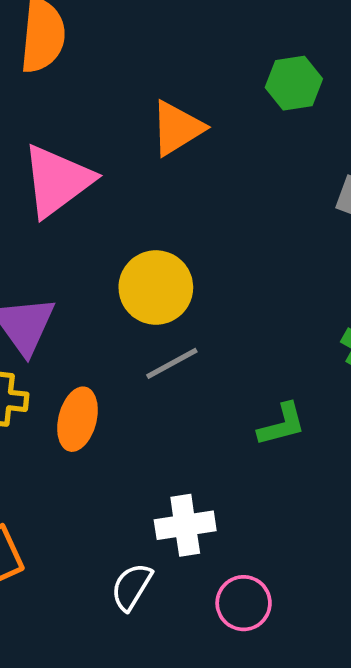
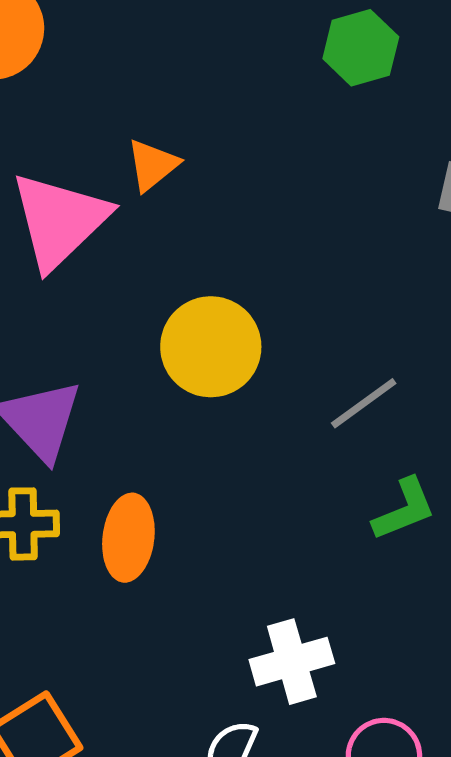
orange triangle: (177, 128) -> (152, 165), moved, size x0.7
gray line: (172, 363) -> (364, 403), moved

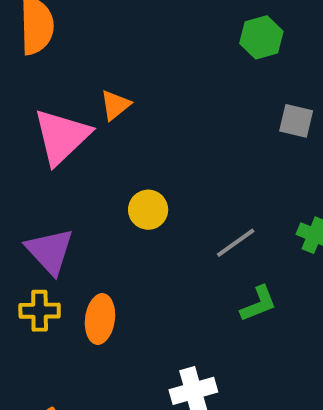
green hexagon: (361, 48) -> (261, 37), moved
yellow circle: (211, 347) -> (148, 210), size x0.7

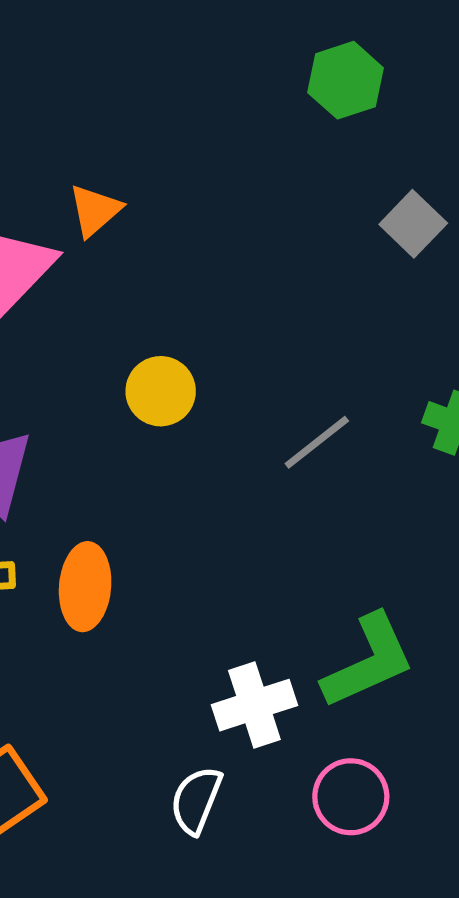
gray square: (296, 121) -> (413, 224), turned 33
green L-shape: (258, 304) -> (368, 661), moved, size x1.5

